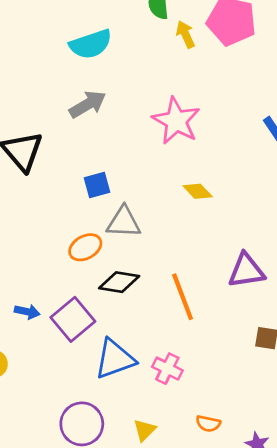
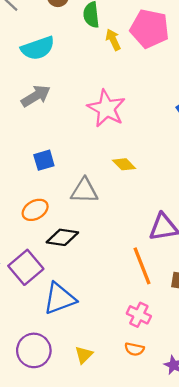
gray triangle: (124, 222) -> (84, 191), moved
orange line: (183, 297) -> (142, 266), moved
pink cross: (167, 369) -> (139, 315), moved

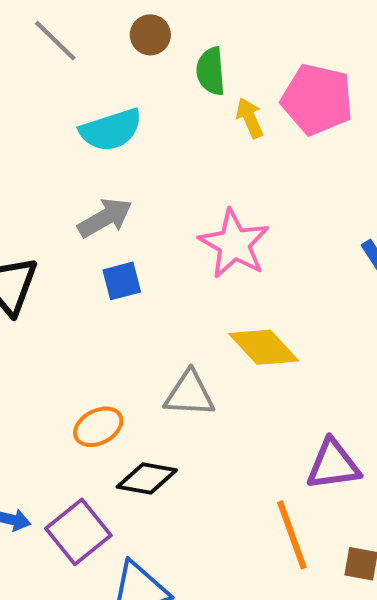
blue square: (44, 160) -> (122, 281), moved
yellow diamond: (124, 164) -> (264, 347), size x1.6

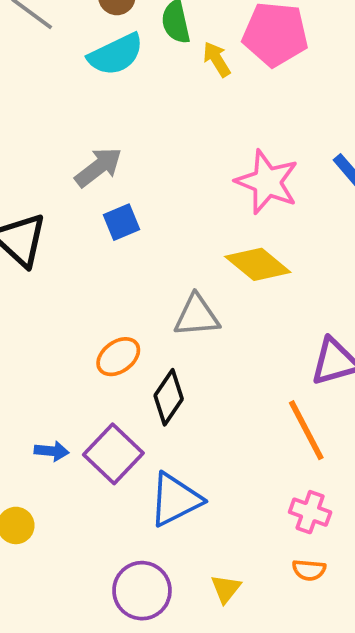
cyan semicircle: (111, 130) -> (116, 54), moved
pink star: (234, 244) -> (267, 182), moved
black diamond: (147, 478) -> (169, 397), turned -58

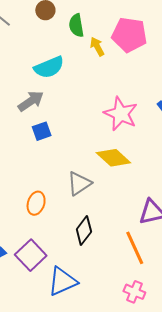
cyan semicircle: (116, 54) -> (49, 67), moved
gray triangle: (197, 316) -> (79, 183), turned -32
orange ellipse: (118, 357) -> (36, 203), turned -40
black diamond: (169, 397) -> (84, 230), moved

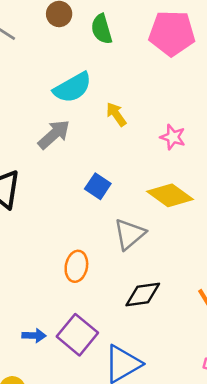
yellow arrow: (97, 47) -> (116, 114), moved
pink star: (121, 114) -> (173, 137), size x0.6
blue square: (42, 131) -> (98, 186), moved, turned -30
black diamond: (84, 230) -> (143, 295), turned 52

